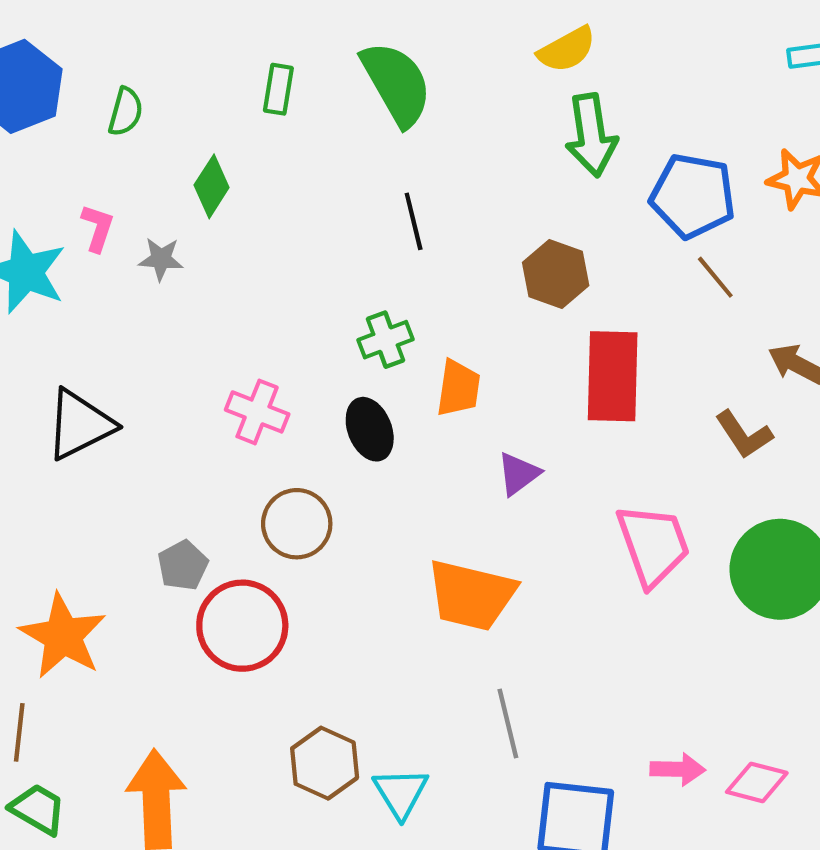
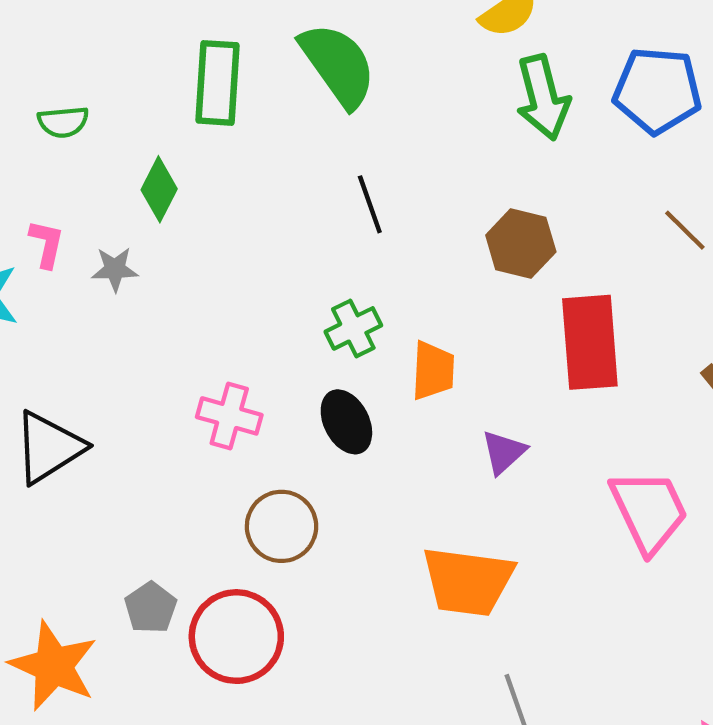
green rectangle: (278, 89) -> (217, 83), size x1.6
green semicircle: (126, 112) -> (63, 122), turned 75
blue pentagon: (693, 196) -> (657, 91), moved
gray pentagon: (183, 565) -> (151, 608), moved

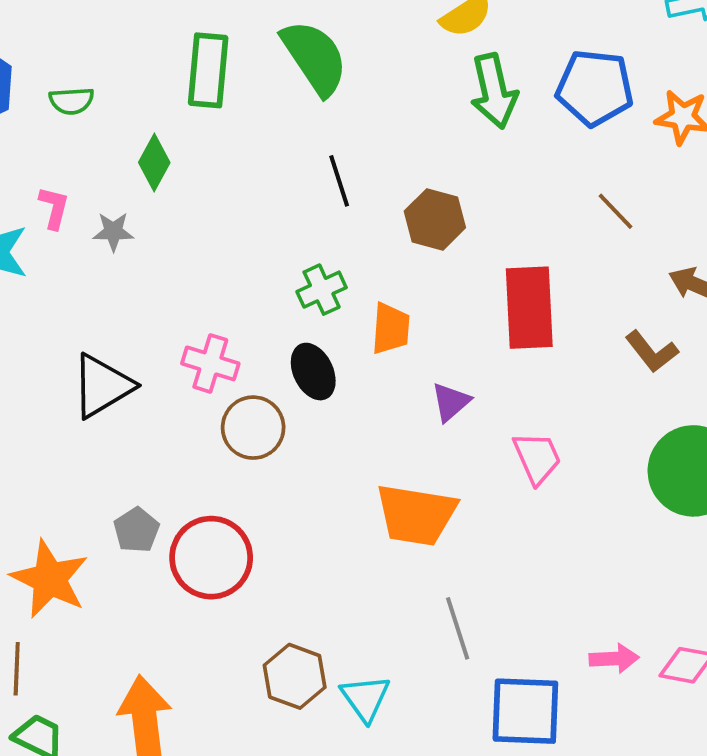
brown hexagon: (521, 243) -> (435, 219), moved
black triangle: (49, 447) -> (102, 386), moved
pink trapezoid: (649, 511) -> (537, 458), moved, size x0.7
brown circle: (282, 526) -> (253, 428), moved

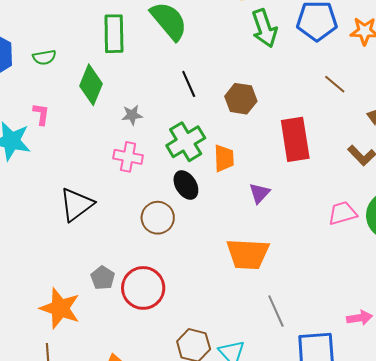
green diamond: (154, 162) -> (91, 85), size x1.4
gray star: (113, 232) -> (132, 115), moved
green cross: (322, 290) -> (186, 142), size x1.5
pink cross: (210, 363) -> (128, 157), moved
pink trapezoid: (537, 458) -> (343, 213), moved, turned -76

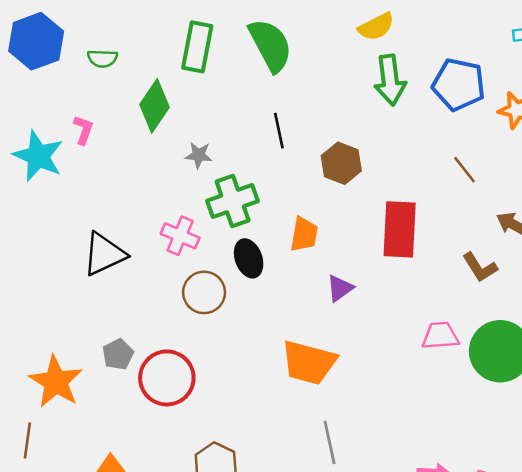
green cross: (186, 142) -> (233, 201), moved
pink cross: (128, 157) -> (180, 236), moved

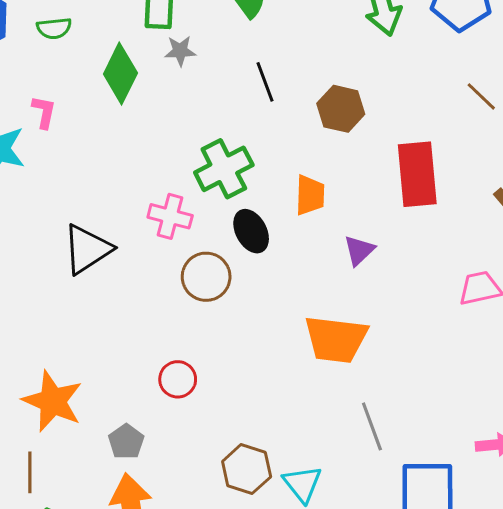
gray star: (199, 155) -> (180, 51), moved
gray pentagon: (118, 354) -> (126, 442), moved
red circle: (167, 378) -> (178, 379), size x0.6

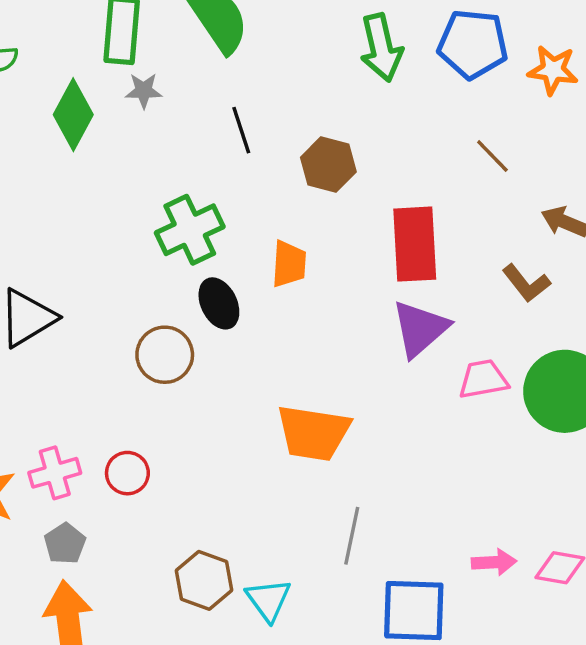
pink cross: (170, 216) -> (55, 473), moved, turned -33
purple triangle: (359, 250) -> (420, 329), moved, size x1.6
gray line: (372, 426) -> (352, 536), turned 30

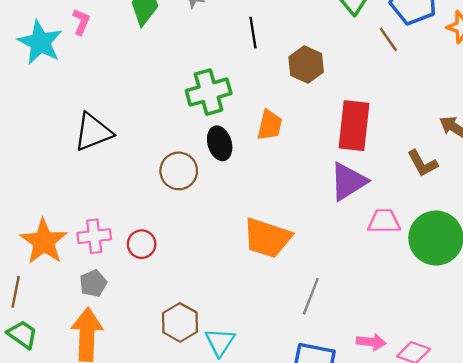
brown line: (492, 156) -> (388, 39), moved
gray line: (352, 536) -> (311, 296), moved

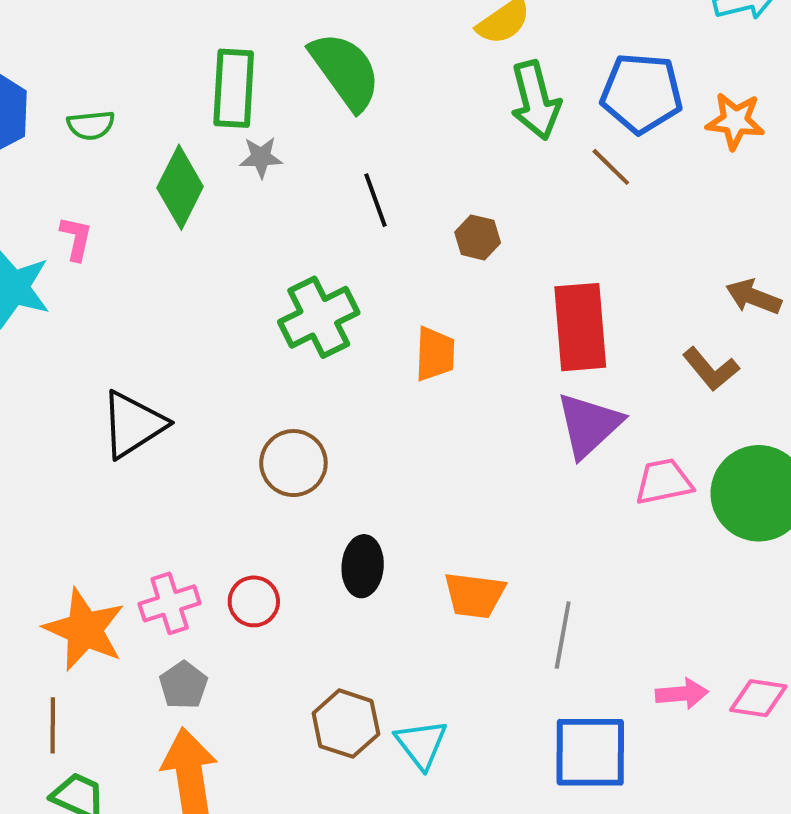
brown hexagon: (306, 65) -> (478, 237), size x0.7
black ellipse: (220, 143) -> (363, 566), moved, turned 32
orange trapezoid: (267, 238) -> (474, 595), moved, size x0.7

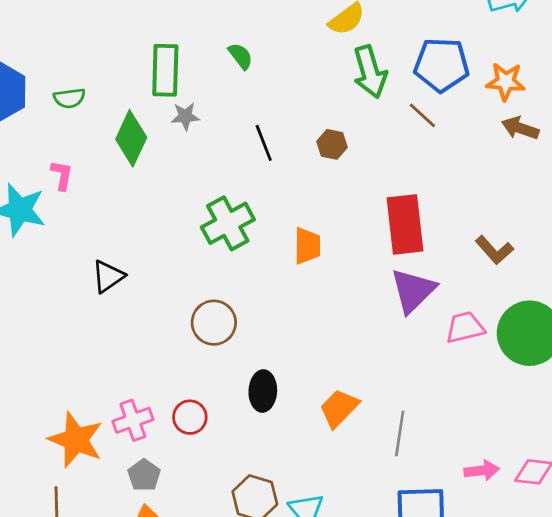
green semicircle: (345, 71) -> (241, 56), size x0.5
brown hexagon: (478, 237) -> (332, 144), moved
brown arrow: (754, 297) -> (520, 128), moved
black triangle: (133, 424) -> (108, 276), moved, size x0.7
orange trapezoid: (474, 595) -> (339, 408), turned 129

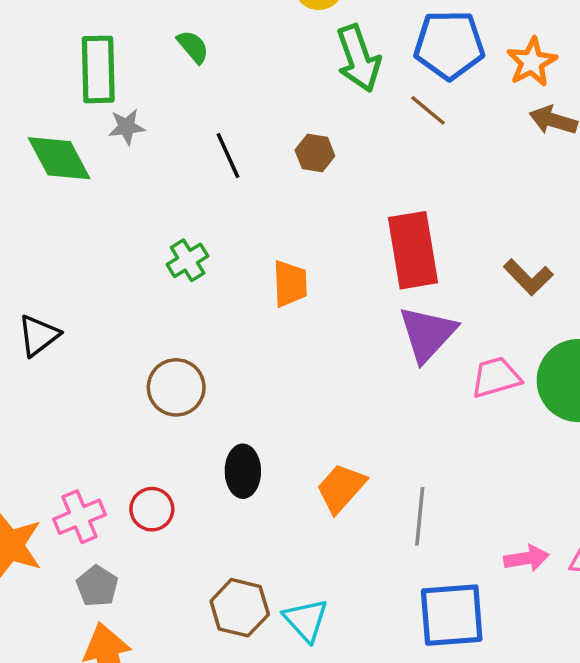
orange star: (506, 82) -> (532, 62), turned -30
green diamond: (131, 138) -> (59, 158), turned -50
green cross: (228, 223) -> (188, 260), size x0.6

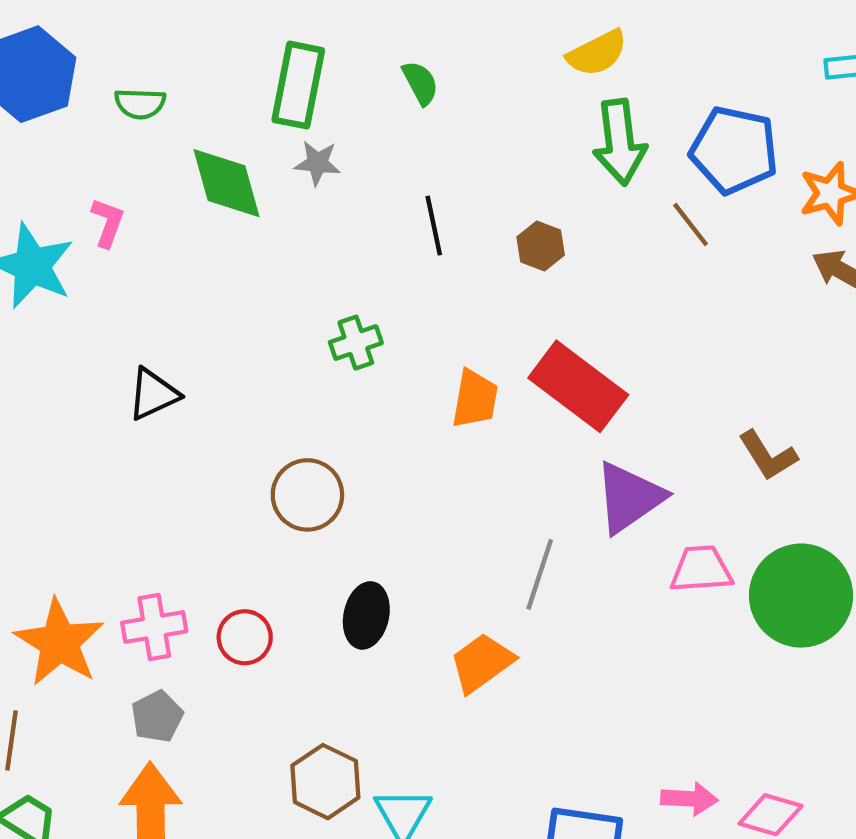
red rectangle: (413, 250) -> (578, 386), moved, turned -56
gray line: (420, 516) -> (540, 574), moved

